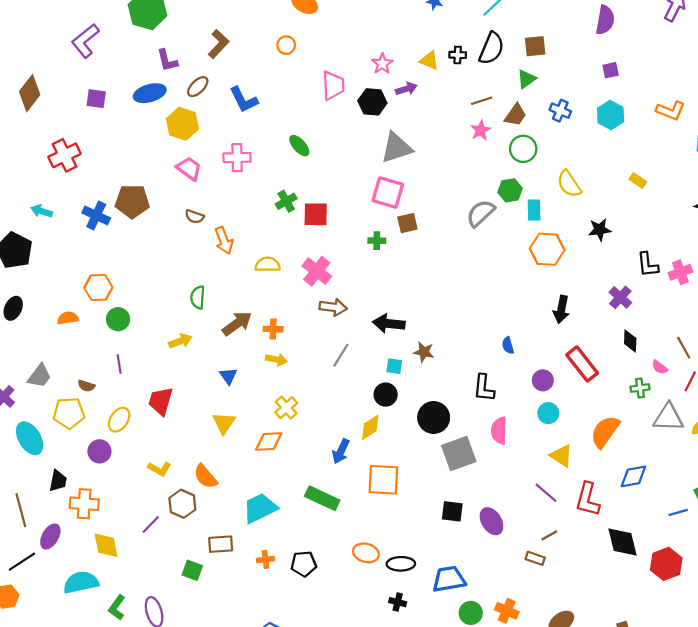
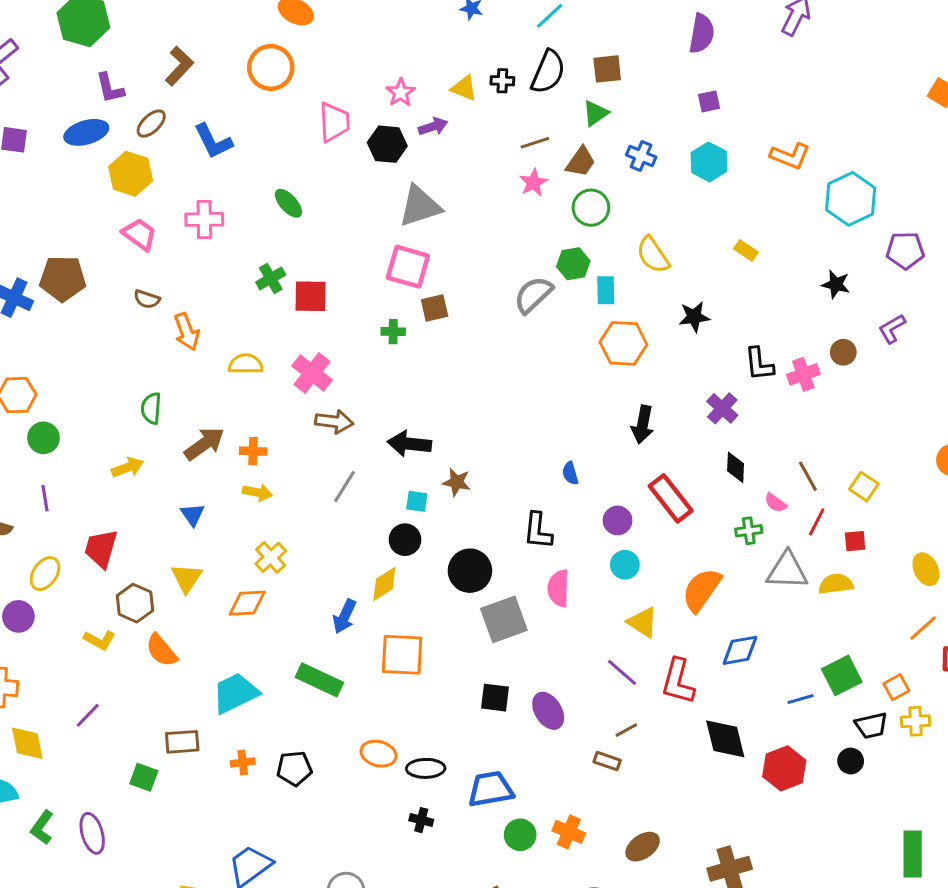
orange circle: (286, 45) -> (271, 67), size x1.8
brown hexagon: (182, 504) -> (135, 603), moved

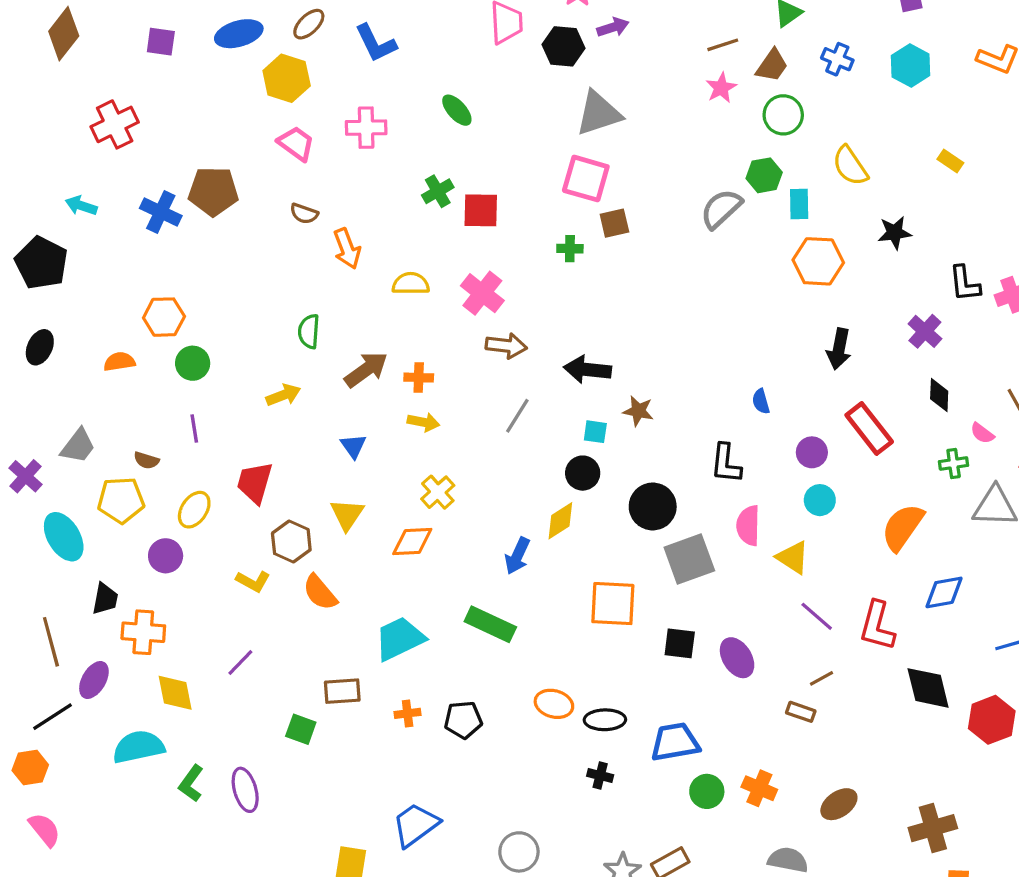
yellow triangle: (643, 622) -> (793, 557), moved
orange square: (402, 655) -> (613, 604), moved

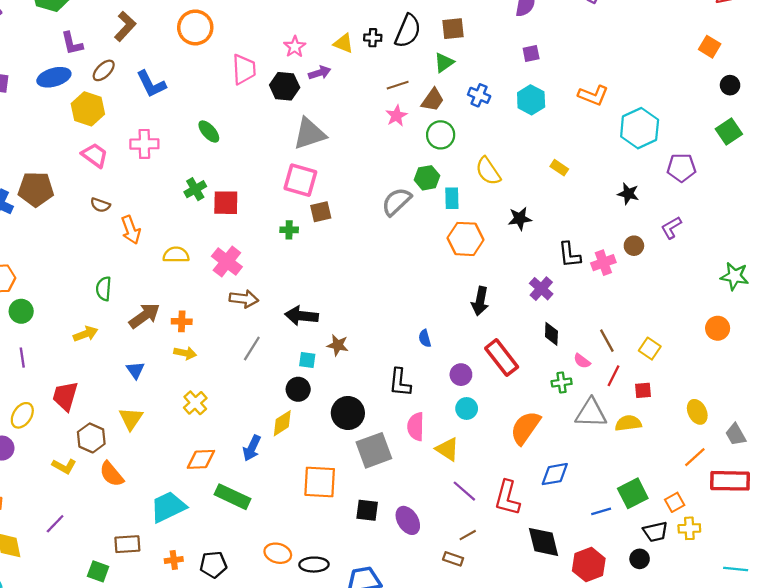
orange diamond: (412, 541) -> (201, 459), moved

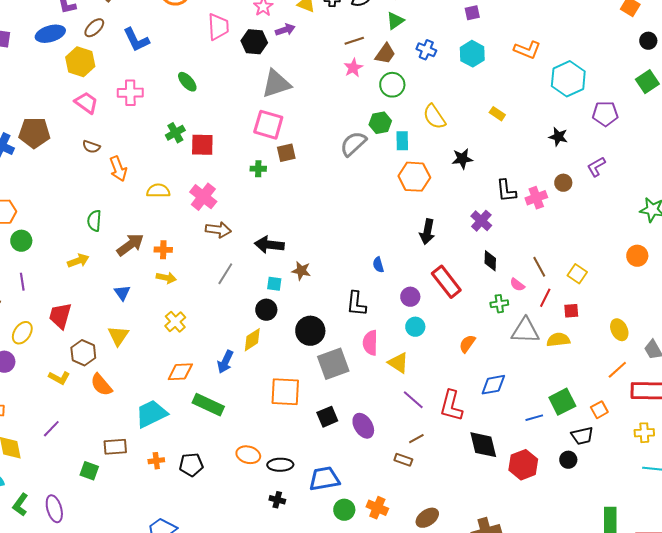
orange semicircle: (525, 428) -> (467, 344), size x0.6
black square: (367, 510) -> (327, 417), turned -30
yellow cross: (689, 528) -> (644, 433), moved

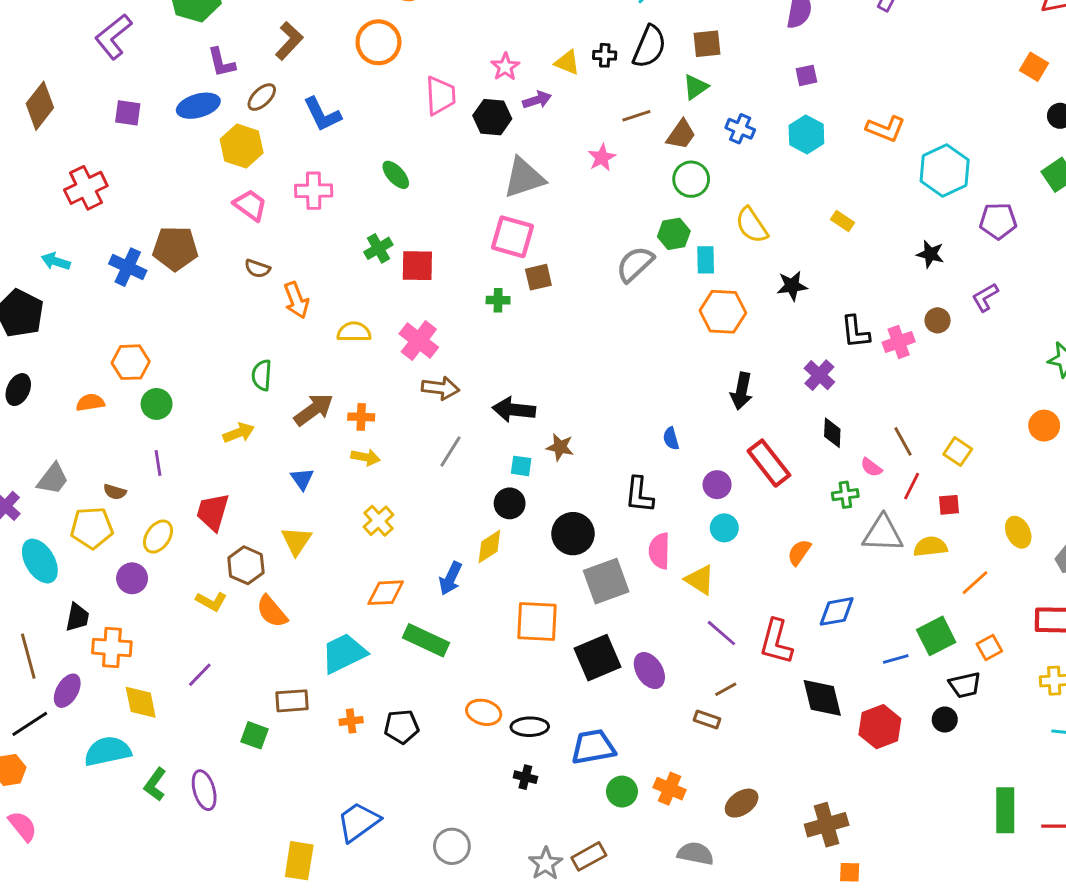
pink star: (353, 68) -> (602, 158), moved
orange line: (617, 370) -> (975, 583), moved
black square: (327, 417) -> (597, 658), size x1.5

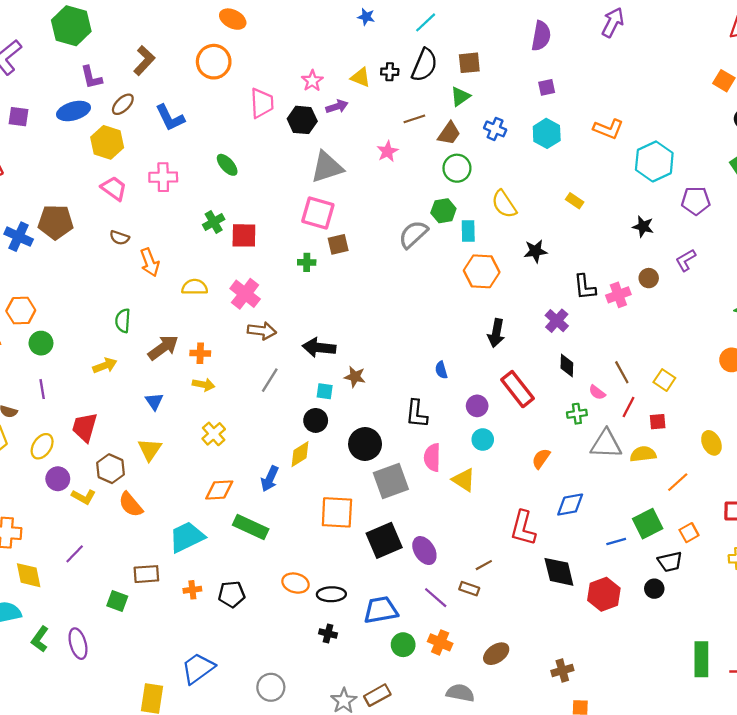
purple circle: (132, 578) -> (58, 479), moved
purple line: (721, 633) -> (436, 598), moved
brown cross: (827, 825) -> (562, 670), size x0.7

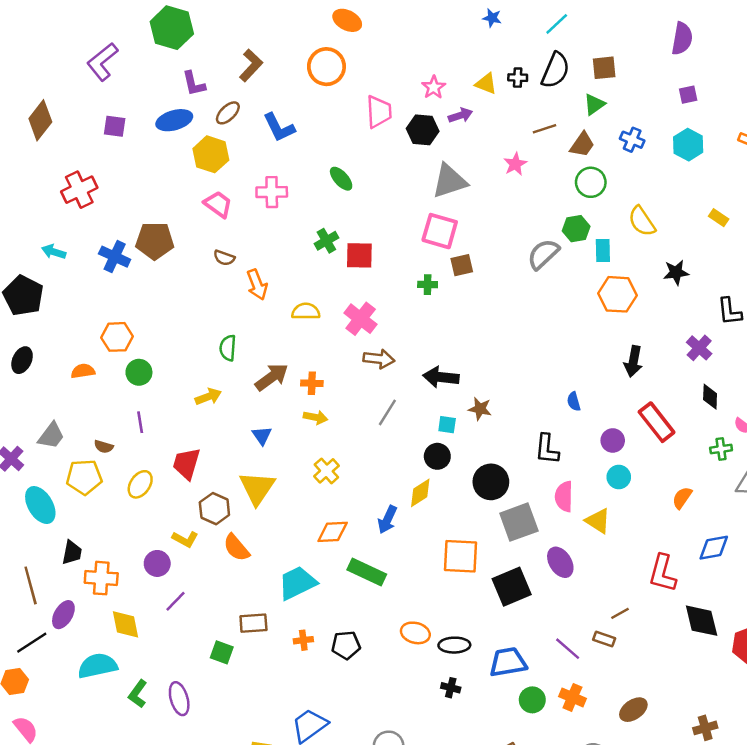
yellow triangle: (150, 450) -> (257, 488), size x1.4
purple circle: (58, 479) -> (157, 563), moved
purple ellipse: (424, 551) -> (560, 562), moved

